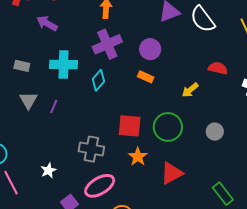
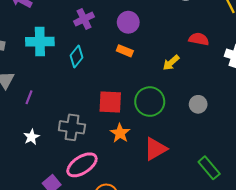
purple cross: (107, 44) -> (84, 19), size x0.7
purple line: (54, 106) -> (29, 97), moved
white star: (48, 170) -> (31, 137), moved

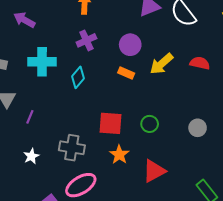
yellow arrow: (171, 63) -> (161, 64), moved, size x1.4
green circle: (150, 102) -> (150, 124), size x0.6

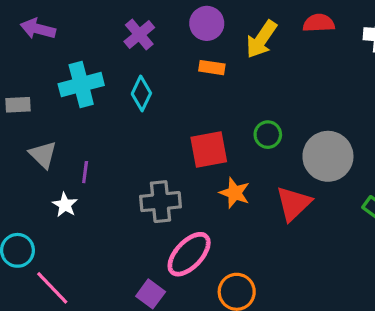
gray circle: (198, 128) -> (328, 156), moved, size x1.8
white star: (31, 156) -> (65, 205), moved

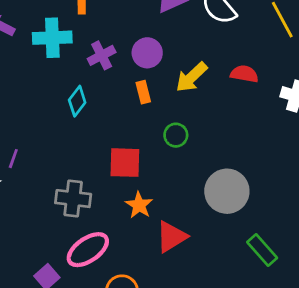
purple cross: (139, 35) -> (102, 55), moved
orange rectangle: (212, 68) -> (143, 92), turned 55
cyan cross: (81, 85) -> (52, 38), moved
green circle: (268, 135) -> (176, 135), moved
red triangle: (293, 204) -> (171, 237), moved

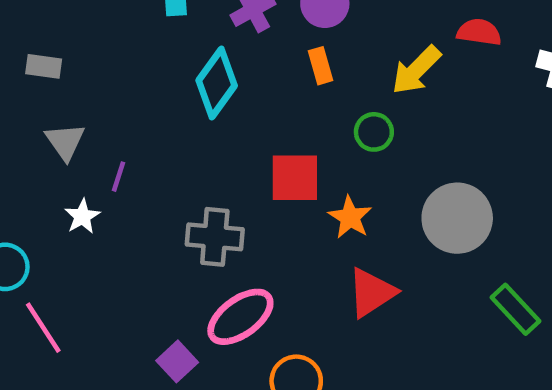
yellow arrow: (192, 77) -> (416, 70), moved
cyan diamond: (77, 101) -> (217, 83), size x1.4
orange star: (139, 205) -> (350, 217), moved

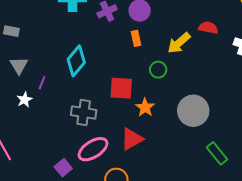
cyan diamond: (217, 83) -> (76, 61), moved
red triangle: (372, 292) -> (132, 139), moved

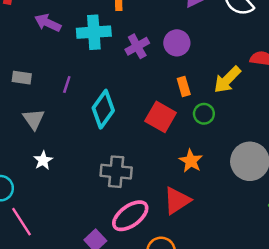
orange rectangle: (136, 38) -> (184, 86), moved
purple line: (42, 83) -> (67, 84), moved
red square: (121, 88) -> (161, 117), moved, turned 30

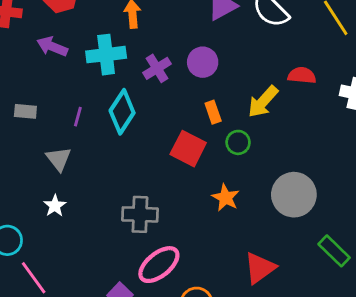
cyan diamond: (103, 109) -> (122, 112), moved
gray triangle: (34, 119) -> (59, 159), moved
red triangle: (177, 201) -> (260, 268), moved

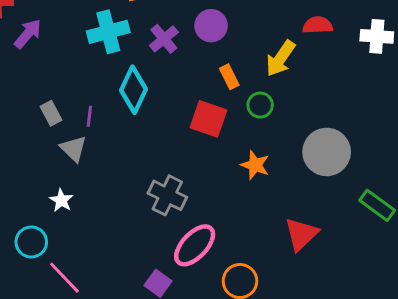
purple arrow: (52, 46) -> (28, 34), moved, turned 116
gray rectangle: (25, 111) -> (51, 113), moved, turned 65
purple line: (78, 117) -> (89, 116), moved
white star: (55, 206) -> (61, 200), moved
gray cross: (140, 214) -> (167, 195), turned 32

